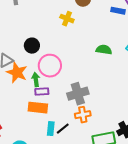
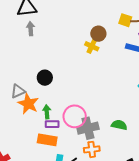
yellow cross: (67, 19) -> (92, 46), moved
green semicircle: (104, 50) -> (119, 125), moved
pink circle: (50, 66) -> (75, 116), moved

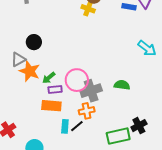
black circle: (45, 78) -> (34, 42), moved
green arrow: (47, 112) -> (49, 78), turned -120
orange cross: (92, 149) -> (87, 111), moved

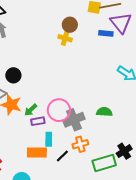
orange rectangle: (51, 106) -> (37, 152), moved
orange cross: (87, 111) -> (80, 144), moved
cyan rectangle: (65, 126) -> (49, 139), moved

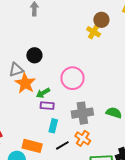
pink circle: (59, 110) -> (73, 78), moved
orange cross: (80, 144) -> (83, 138), turned 35
orange rectangle: (37, 152) -> (32, 146), moved

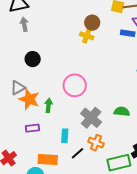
black circle: (34, 55) -> (33, 59), moved
green arrow: (43, 93) -> (49, 105), turned 136
purple rectangle: (47, 106) -> (32, 128), moved
gray cross: (82, 113) -> (91, 118), turned -30

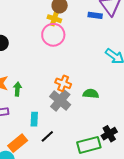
pink circle: (75, 85) -> (53, 35), moved
orange cross: (96, 143) -> (63, 83), moved
orange rectangle: (48, 160) -> (18, 143), turned -42

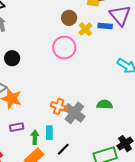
yellow cross: (54, 19) -> (85, 29), moved, turned 32
orange cross: (63, 83) -> (59, 106), moved
green arrow: (17, 89) -> (35, 137), moved

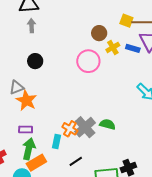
green semicircle: (105, 104) -> (107, 124), moved
orange cross: (59, 106) -> (70, 129), moved
green arrow: (35, 137) -> (29, 149), moved, size x1.5
black line: (63, 149) -> (76, 161), moved

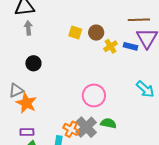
yellow square: (126, 21) -> (75, 32), moved
pink circle: (88, 61) -> (94, 95), moved

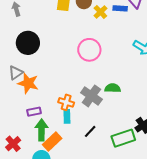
black circle: (33, 63) -> (28, 43), size x1.5
pink circle: (94, 95) -> (89, 50), moved
orange cross: (71, 129) -> (66, 102), moved

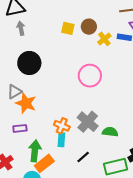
green semicircle: (113, 88) -> (110, 132), moved
purple rectangle: (34, 112) -> (20, 128), moved

